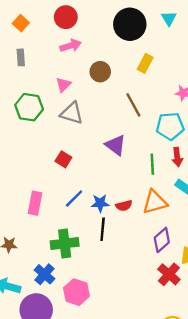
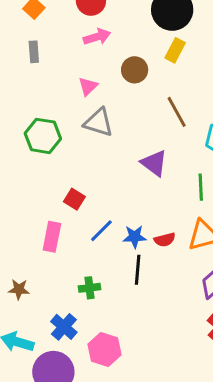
yellow rectangle: (145, 63) -> (175, 50), moved
green hexagon: (29, 107) -> (43, 136), moved
red square: (63, 159) -> (74, 199), moved
green cross: (65, 244) -> (89, 288), size x0.6

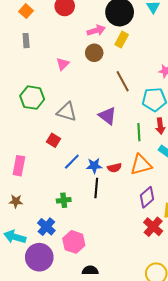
pink arrow: (97, 37) -> (96, 30), moved
gray triangle: (98, 122) -> (67, 112), moved
pink rectangle: (52, 237) -> (19, 166), moved

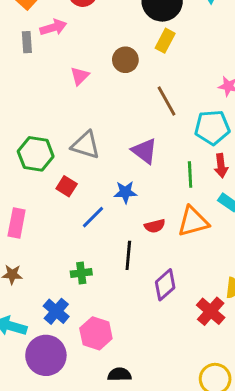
pink arrow: (96, 30) -> (53, 27), moved
green hexagon: (32, 98) -> (36, 154), moved
blue star: (94, 166) -> (125, 192), moved
purple diamond: (147, 197) -> (165, 285), moved

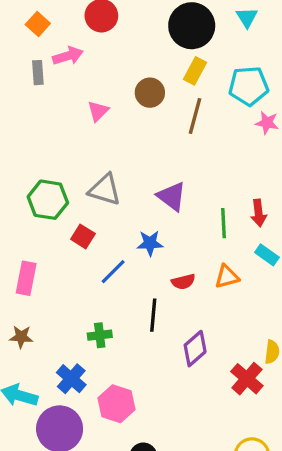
brown line: (167, 101) -> (195, 116), moved, turned 44
cyan pentagon: (212, 127) -> (249, 86), moved
orange triangle: (193, 222) -> (227, 277), size x0.7

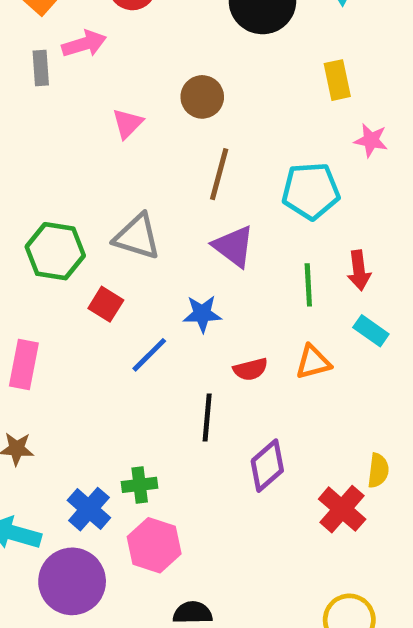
yellow rectangle: (195, 71) -> (337, 80), moved, turned -40
cyan pentagon: (249, 86) -> (311, 191), moved
brown line: (195, 116) -> (219, 174), moved
green cross: (100, 335) -> (140, 485), moved

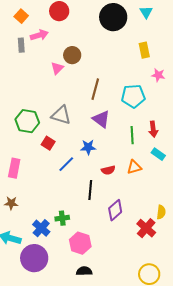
brown circle: (202, 97) -> (72, 55), moved
pink hexagon: (154, 545) -> (80, 243), moved

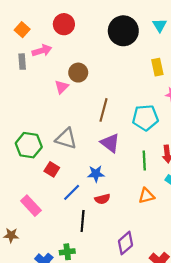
pink rectangle: (14, 168) -> (31, 206), moved, turned -54
red semicircle: (108, 170) -> (102, 199), moved
black line: (90, 190) -> (83, 221), moved

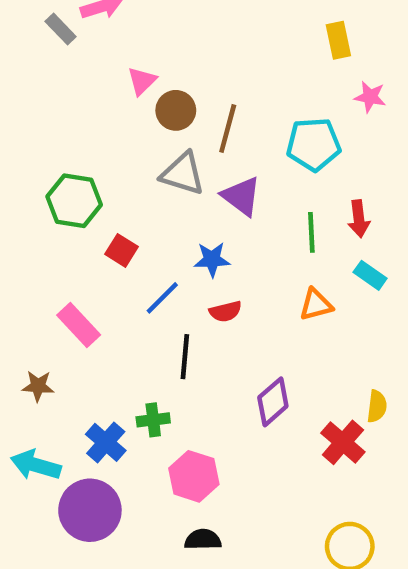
gray rectangle: (22, 62) -> (61, 29), turned -40
brown circle: (78, 73) -> (176, 110), moved
gray triangle: (66, 139) -> (183, 174), moved

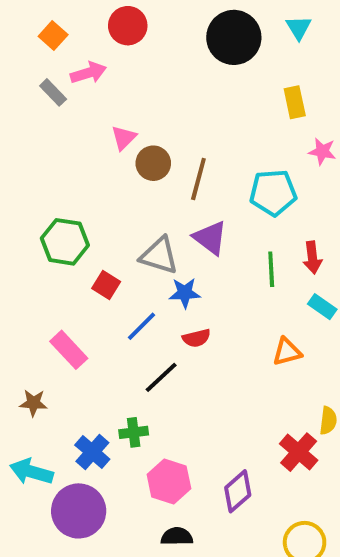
gray triangle: (183, 174) -> (159, 256), moved
orange triangle: (316, 305) -> (287, 352), moved
black line: (185, 357) -> (161, 377), turned 42
purple diamond: (273, 402) -> (238, 491), moved

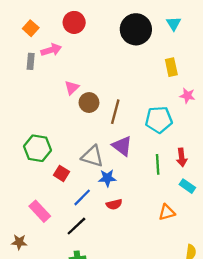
gray rectangle: (53, 92) -> (31, 61), turned 49
black line: (161, 377) -> (76, 226), moved

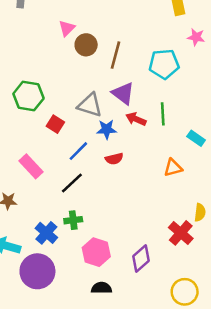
red arrow: (182, 157) -> (136, 119), moved, turned 120

